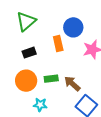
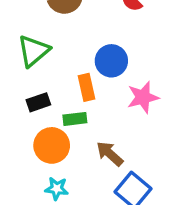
green rectangle: (51, 79) -> (75, 119), moved
orange circle: (26, 81) -> (52, 145), moved

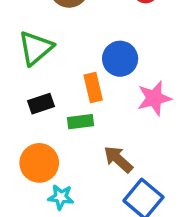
orange circle: (52, 145) -> (39, 163), moved

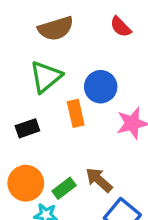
green triangle: (36, 48) -> (46, 77), moved
green rectangle: (81, 122) -> (64, 188), moved, turned -30

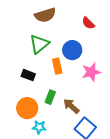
red semicircle: (121, 27) -> (88, 23), moved
black rectangle: (27, 128) -> (28, 75), turned 40
green rectangle: (64, 188) -> (50, 97), moved, turned -32

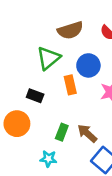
brown semicircle: (45, 15) -> (70, 30), moved
green rectangle: (50, 97) -> (62, 132), moved
orange circle: (27, 108) -> (17, 124), moved

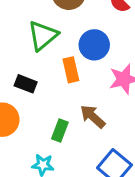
brown arrow: (87, 133) -> (93, 117), moved

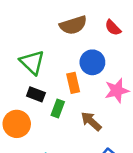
green triangle: (43, 36) -> (32, 62), moved, turned -36
green rectangle: (60, 131) -> (58, 109), moved

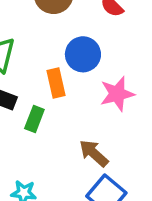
brown arrow: (91, 121) -> (94, 153), moved

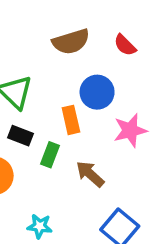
brown arrow: (94, 153) -> (90, 174), moved

